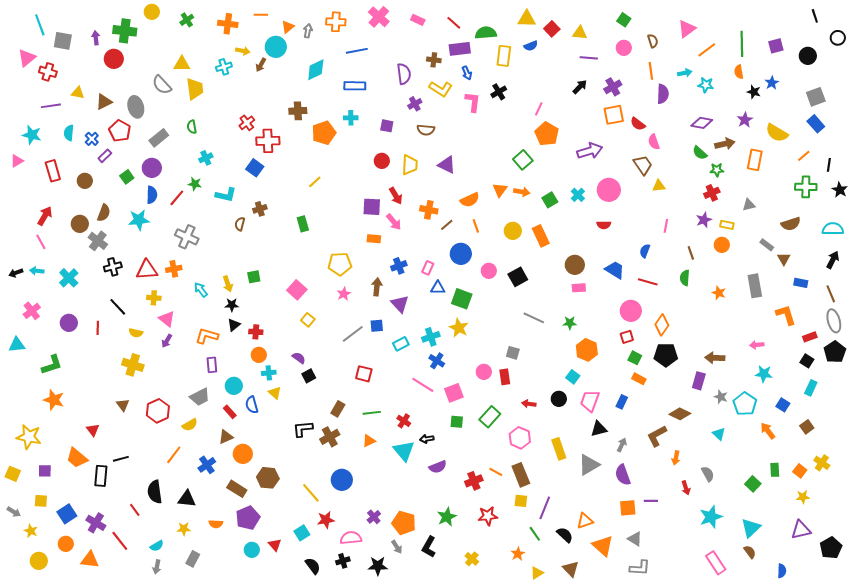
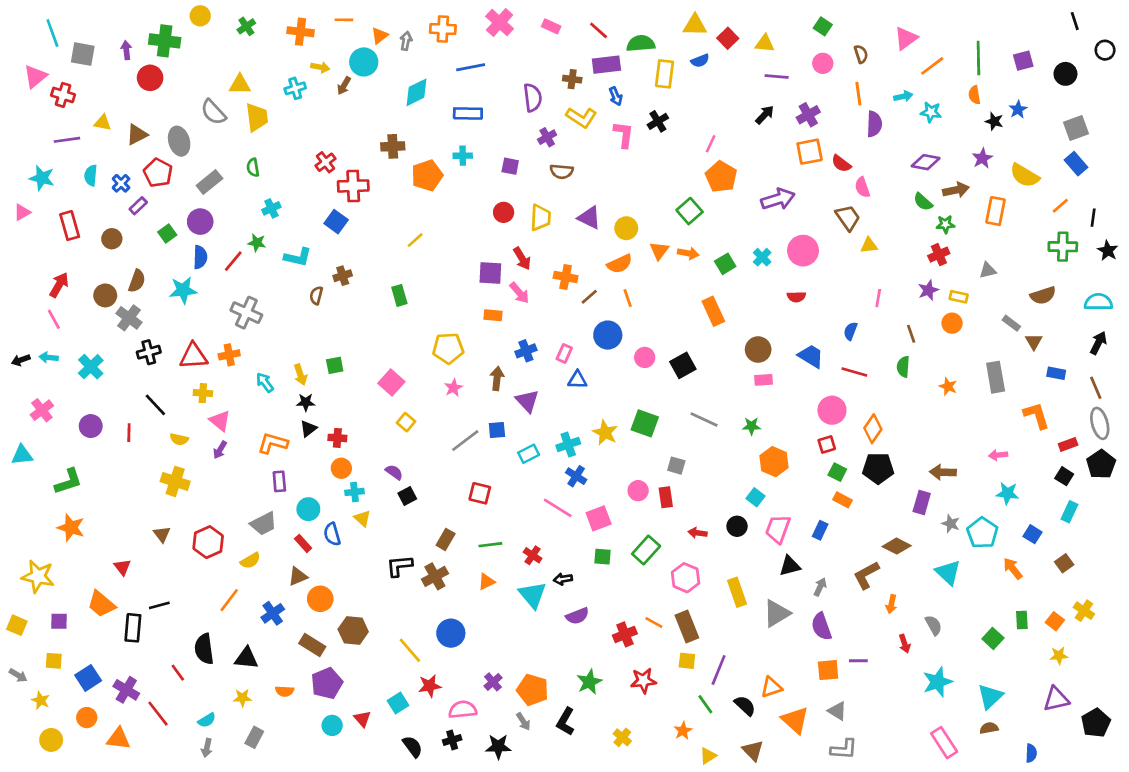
yellow circle: (513, 231) -> (626, 228), moved
green square: (462, 299) -> (645, 423), moved
cyan triangle: (719, 434) -> (948, 572), size x1.5
brown semicircle: (750, 552) -> (989, 728), turned -64

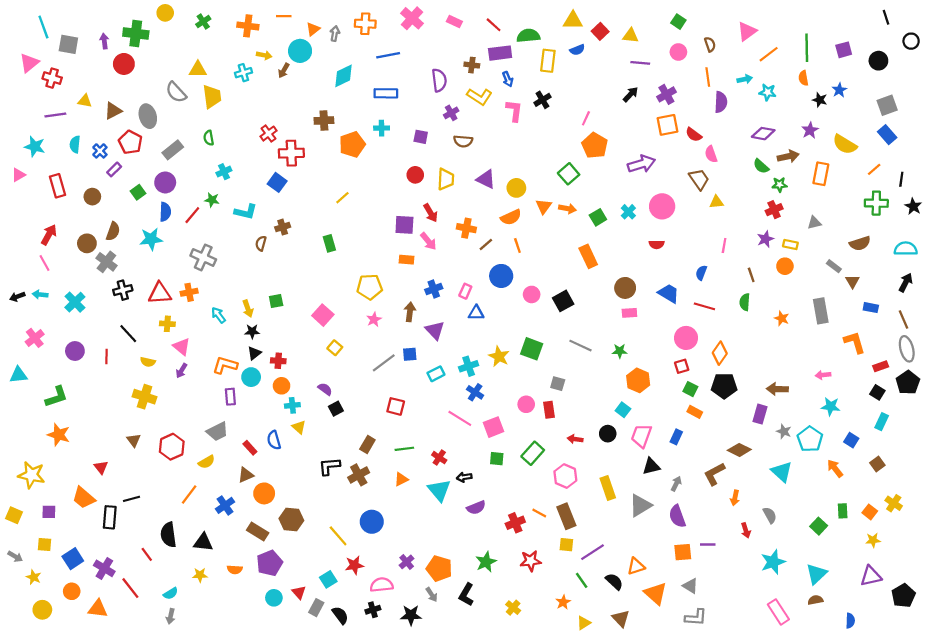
cyan circle: (308, 509) -> (251, 377), moved
purple line: (719, 670) -> (592, 552), turned 35
gray rectangle: (254, 737) -> (316, 608), moved

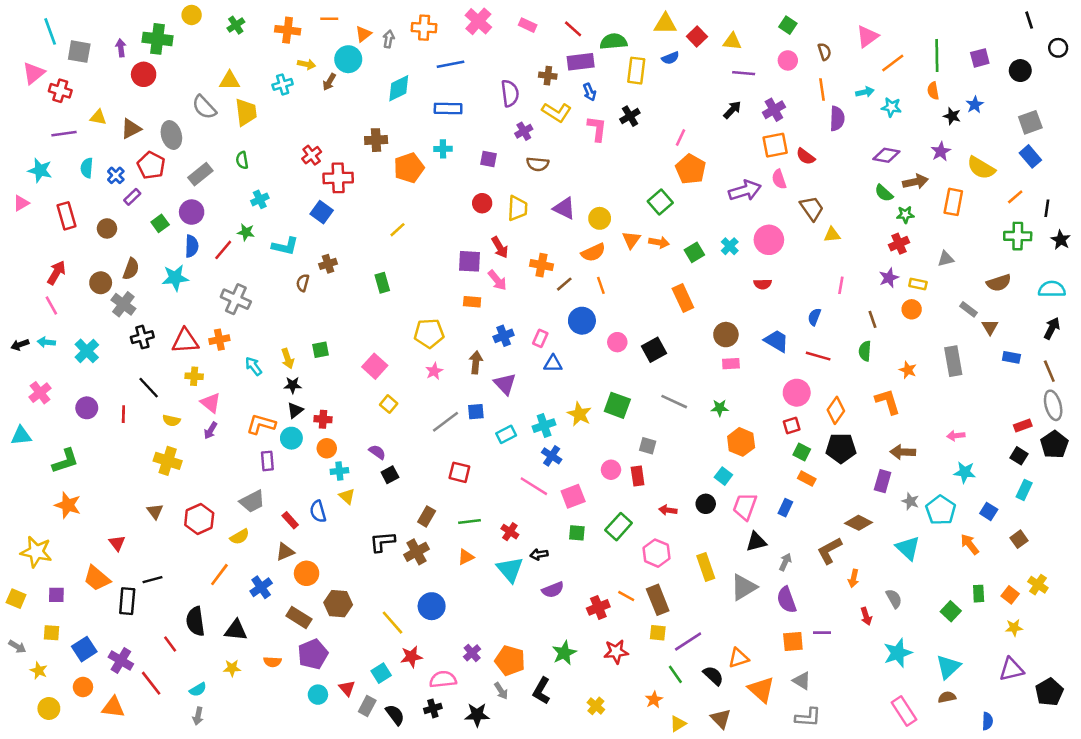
pink semicircle: (711, 154) -> (779, 179), moved
orange L-shape: (855, 342) -> (888, 402), moved

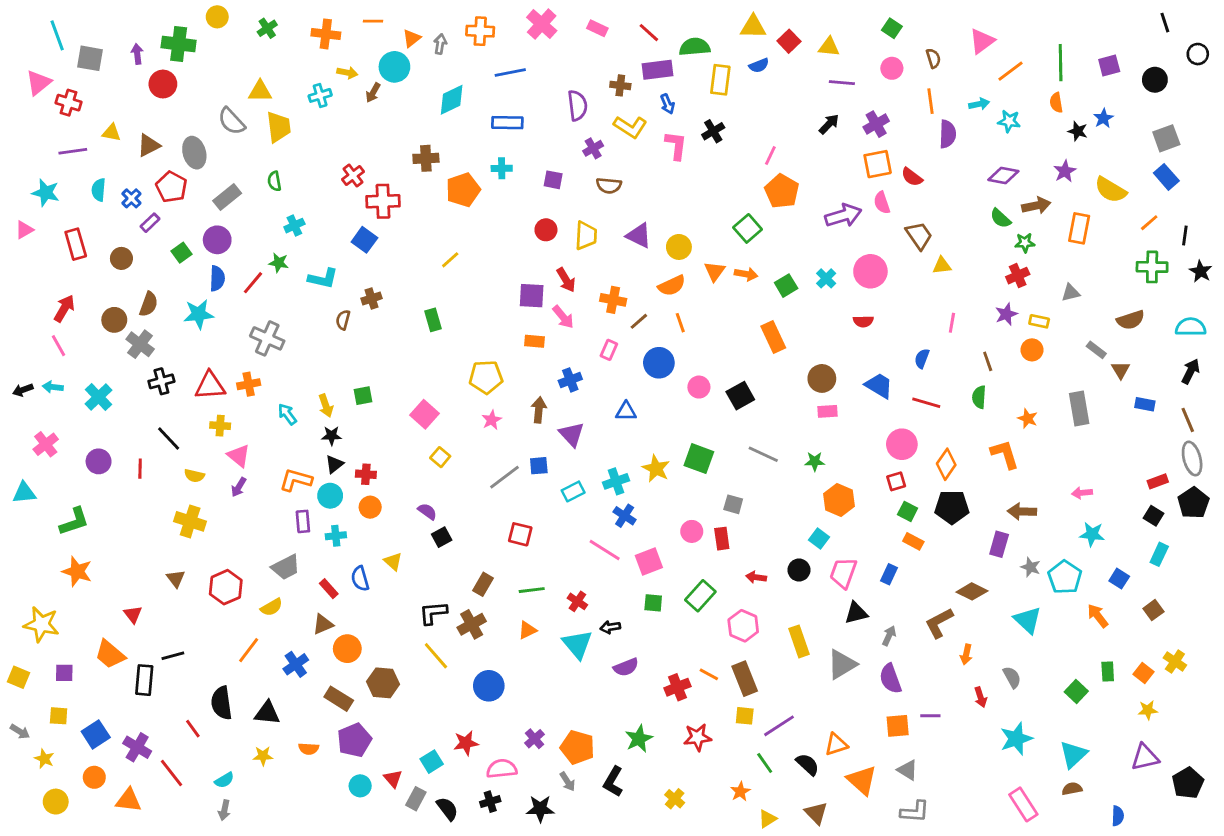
pink rectangle: (540, 338) -> (609, 350), moved
cyan cross: (339, 471) -> (336, 536), moved
yellow line: (392, 623) -> (436, 656), moved

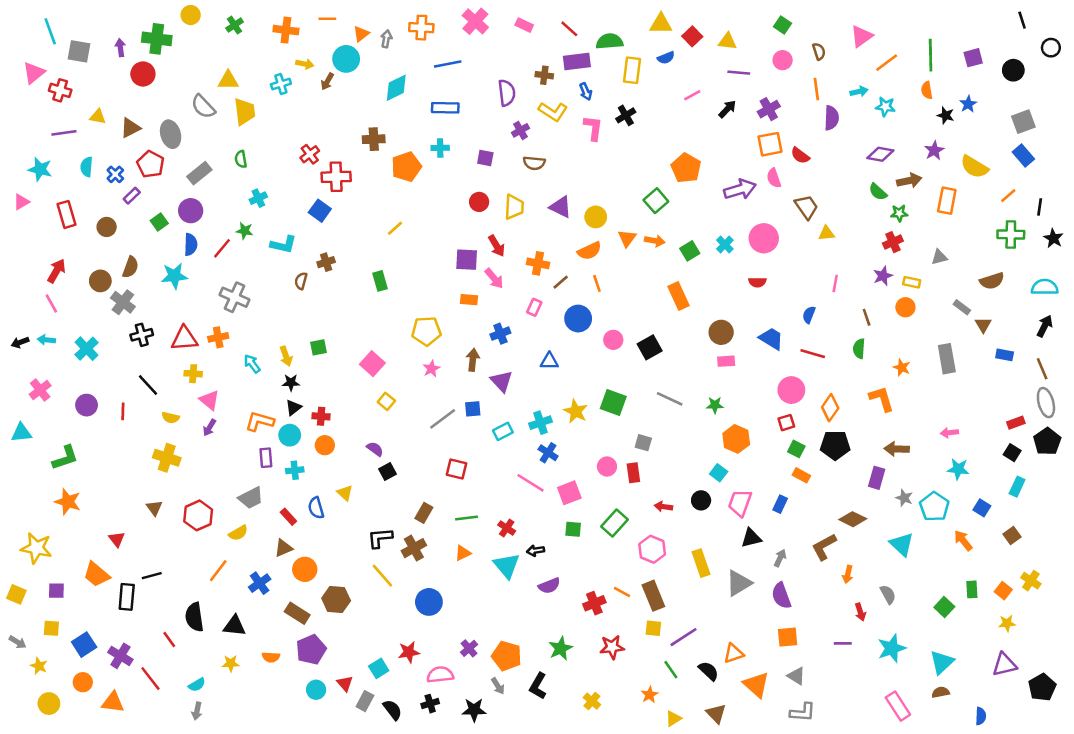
pink line: (770, 155) -> (692, 95), moved, turned 36
purple line: (930, 716) -> (843, 643), moved

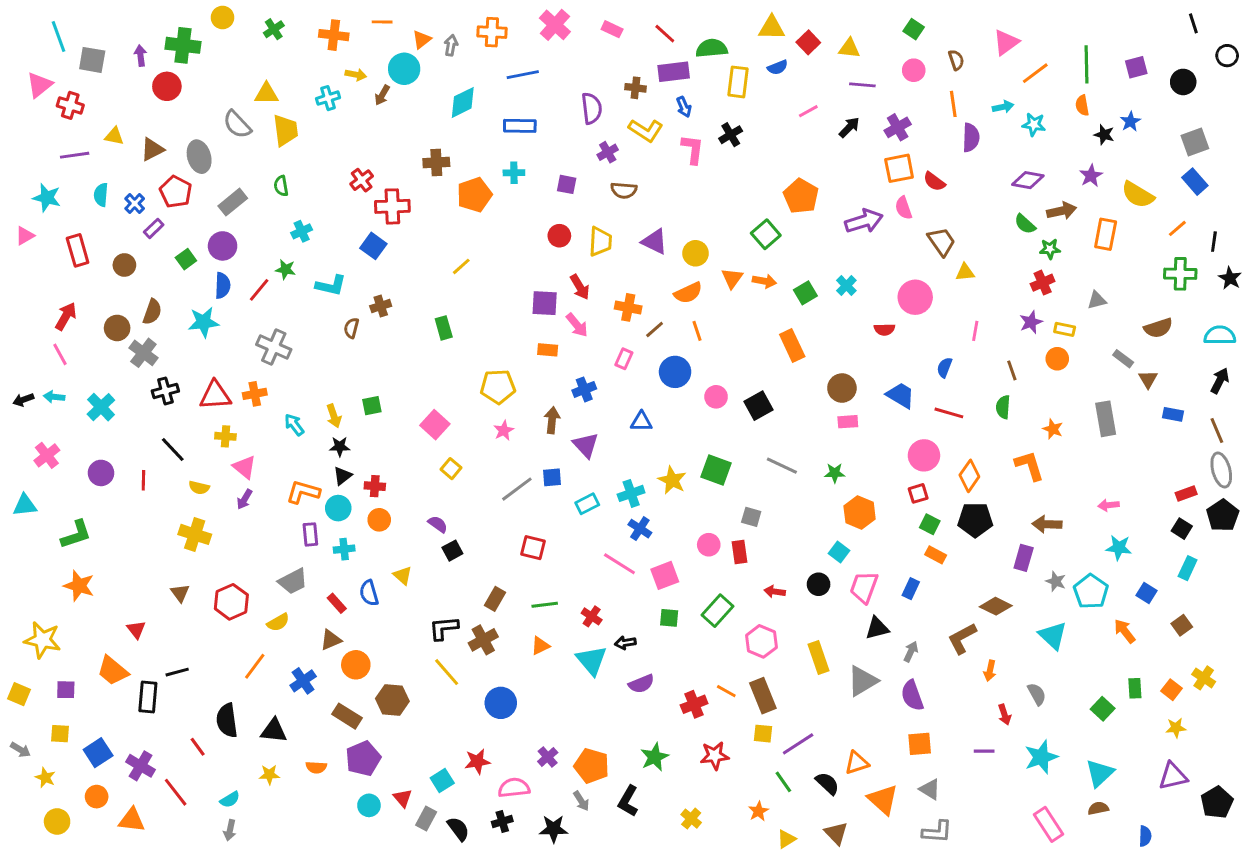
pink circle: (764, 238) -> (915, 297), moved

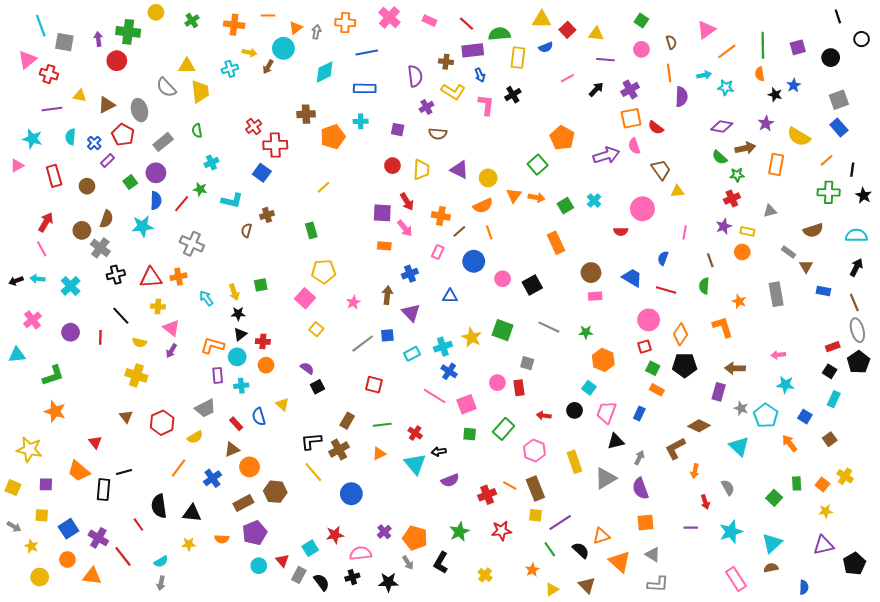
yellow pentagon: (498, 387) -> (324, 272), moved
brown rectangle: (347, 716) -> (243, 503), turned -60

